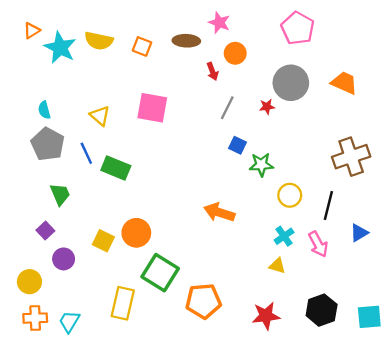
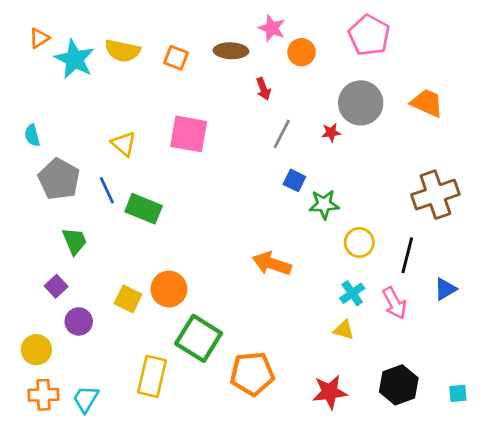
orange circle: (235, 53) -> (301, 52), moved
cyan semicircle: (44, 110) -> (32, 135), moved
cyan square: (369, 317) -> (458, 393), size x0.6

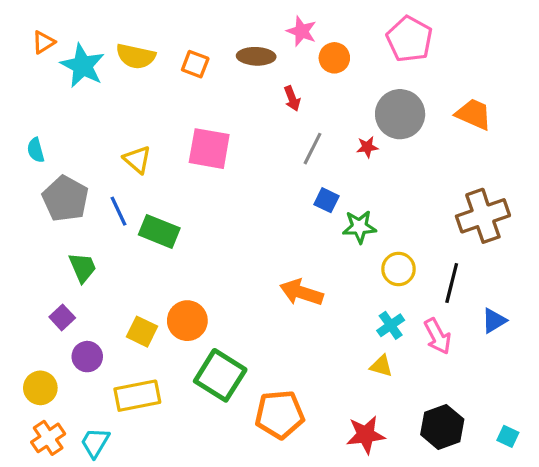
yellow rectangle: (152, 376) -> (137, 396), moved, turned 66
cyan square: (458, 393) -> (508, 436), turned 30
orange cross: (43, 395) -> (48, 438), turned -32

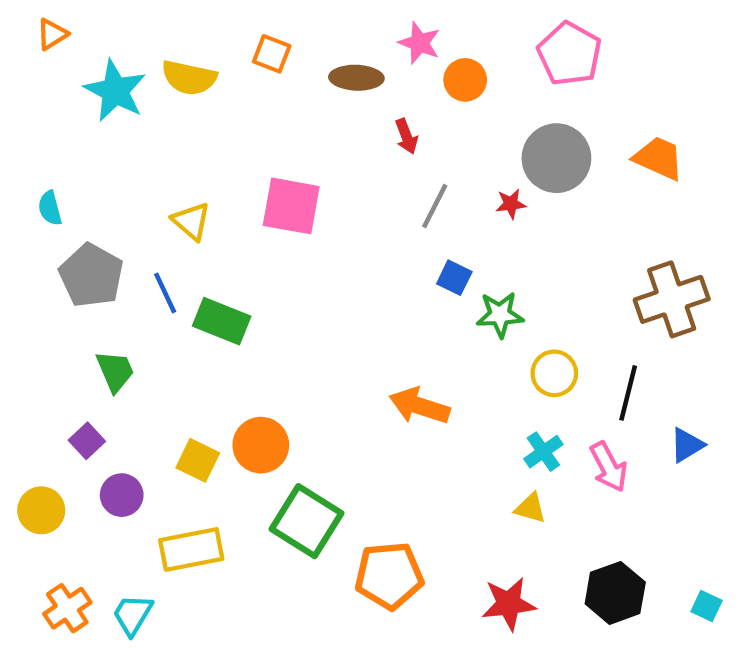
orange triangle: (43, 42) -> (52, 34), moved
orange square: (195, 64) -> (272, 54), moved
yellow circle: (40, 388) -> (41, 510), moved

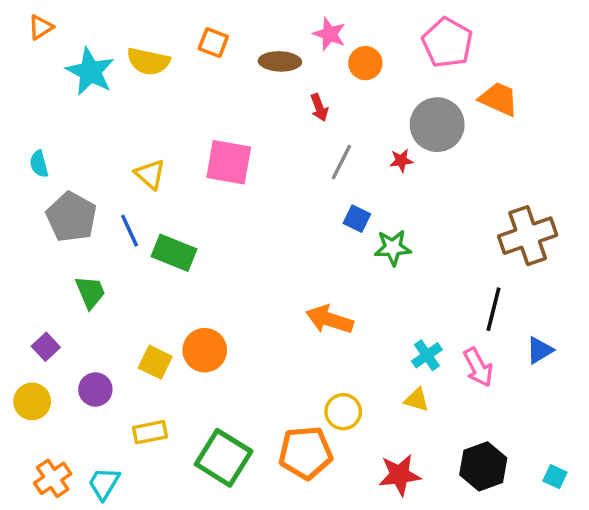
orange trapezoid: (659, 158) -> (499, 99), moved
yellow circle: (554, 373) -> (343, 412), moved
purple square: (87, 441) -> (46, 347), moved
green square: (306, 521) -> (224, 458), moved
yellow rectangle: (191, 549) -> (150, 432), size x0.7

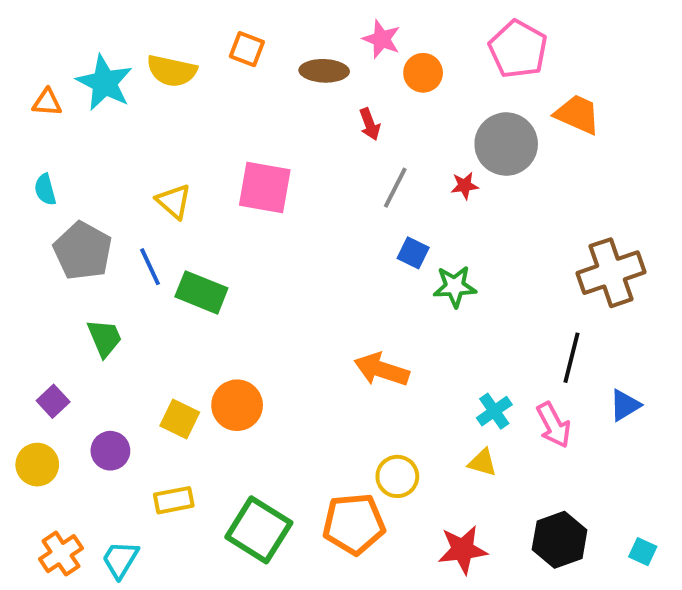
orange triangle: (41, 27) -> (47, 102), moved, turned 36

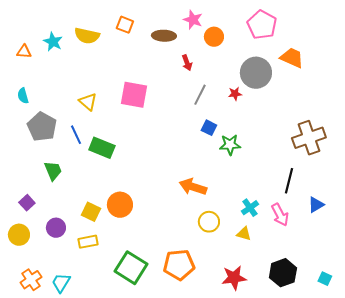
cyan star: (104, 83) -> (53, 42), size x0.7
yellow circle: (397, 476) -> (209, 222), moved
yellow rectangle: (174, 500) -> (88, 242), moved

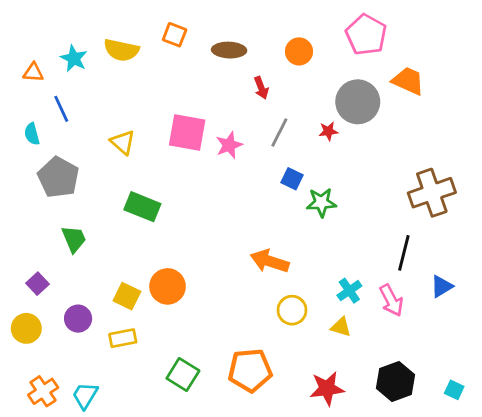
pink star: (193, 20) -> (229, 145), moved, turned 30
blue line: (76, 135) -> (61, 109), moved
green square: (131, 268) -> (183, 375), size x0.7

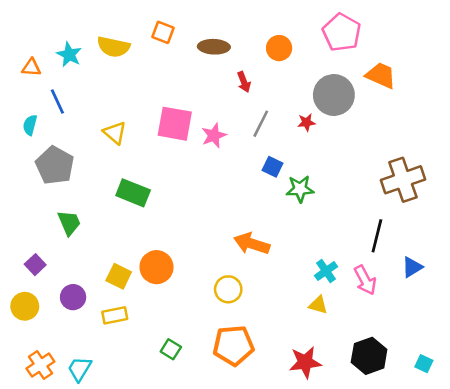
cyan semicircle: (32, 134) -> (30, 125), turned 30
yellow circle: (292, 310) -> (228, 289), moved
green square: (183, 375) -> (171, 349), size x0.7

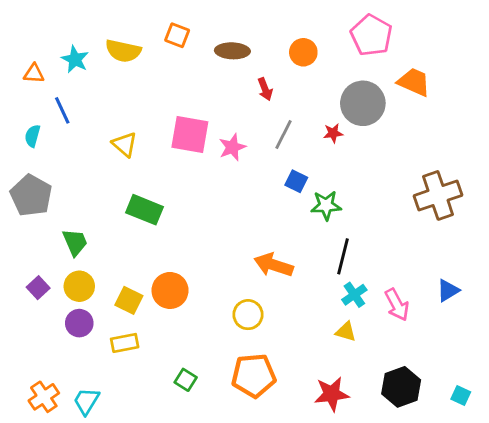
gray pentagon: (55, 165) -> (31, 195), moved
black line: (377, 236) -> (343, 256), moved
yellow circle: (25, 306) -> (79, 286), moved

